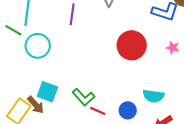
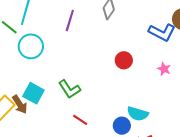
red circle: (132, 45) -> (124, 60), size x0.6
green L-shape: (83, 97) -> (69, 89), moved
blue circle: (128, 110) -> (122, 126), moved

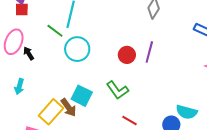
purple line: (70, 20) -> (149, 52), moved
red circle: (124, 60) -> (127, 55), moved

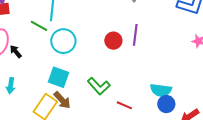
green L-shape: (117, 90) -> (99, 86), moved
cyan square: (82, 96) -> (58, 77), moved
cyan semicircle: (187, 112) -> (161, 90), moved

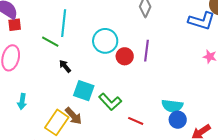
cyan circle: (63, 41) -> (105, 41), moved
black arrow: (16, 52) -> (65, 66), moved
cyan square: (58, 77) -> (84, 91), moved

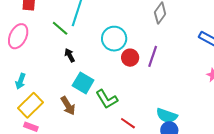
yellow rectangle: (57, 122) -> (31, 105), moved

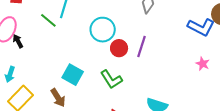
black arrow: (70, 55) -> (18, 41), moved
green L-shape: (107, 99) -> (111, 79), moved

